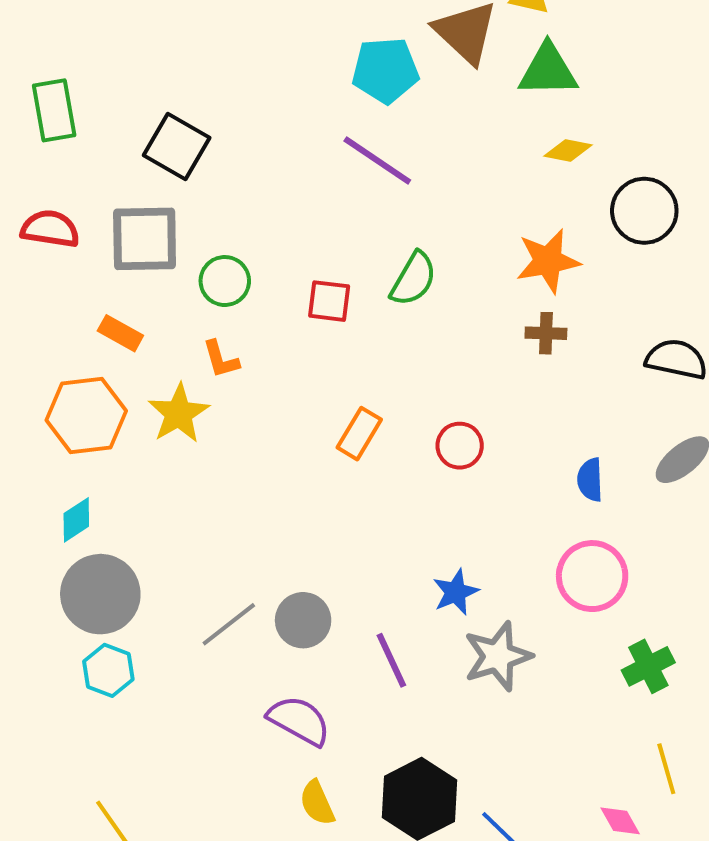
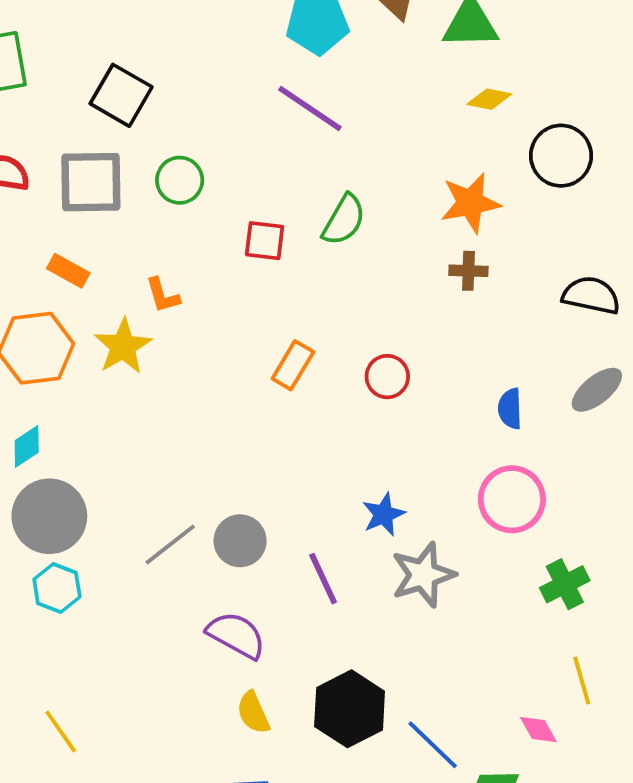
green circle: (225, 281) -> (180, 180), moved

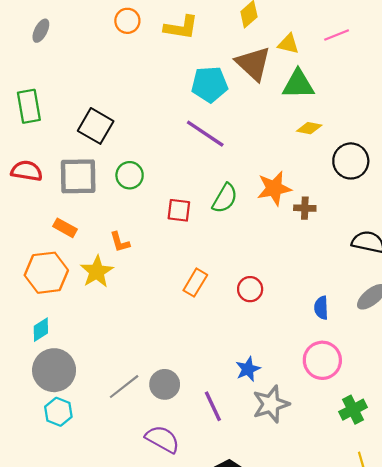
orange star: (470, 203) -> (274, 188), moved
brown cross: (468, 271) -> (305, 208), moved

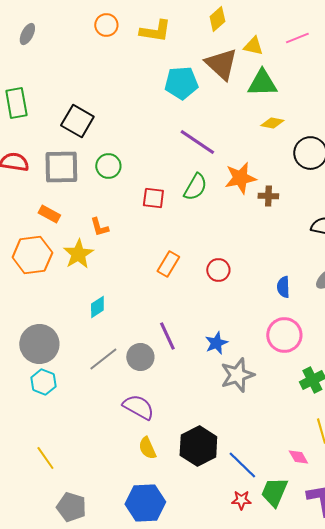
purple line: (205, 134) -> (197, 142), moved
cyan diamond: (41, 330) -> (97, 307), moved
purple line: (213, 406) -> (167, 336), moved

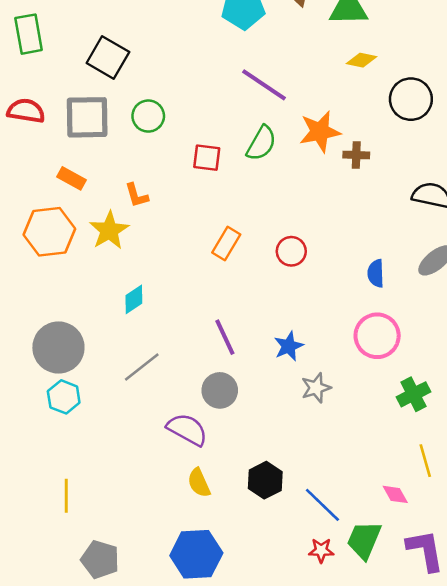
gray circle: (140, 357) -> (220, 390), moved
gray star: (237, 375) -> (316, 388), size x0.7
black hexagon: (198, 446) -> (265, 480), size x0.7
yellow line: (45, 458) -> (66, 496), turned 35

